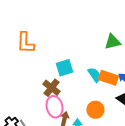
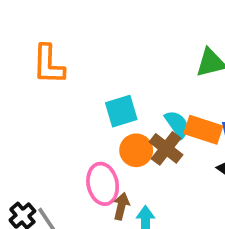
brown cross: (51, 88) -> (166, 148), moved
orange circle: (95, 110) -> (136, 150), moved

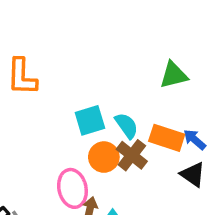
cyan semicircle: (177, 124) -> (127, 126), moved

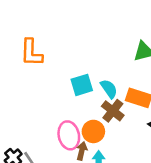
orange circle: (104, 157) -> (93, 131), moved

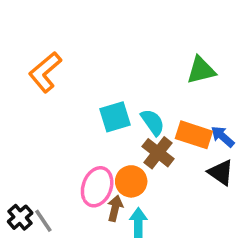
orange L-shape: (31, 53) -> (45, 72), turned 48
pink ellipse: (69, 135) -> (97, 187), turned 32

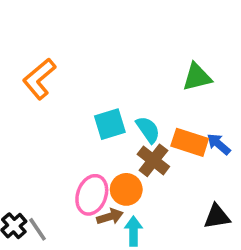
black triangle: (221, 172) -> (217, 217), moved, turned -44
brown arrow: (115, 208) -> (110, 217), turned 60

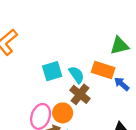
green triangle: (197, 77) -> (119, 46), moved
orange rectangle: (190, 142) -> (103, 70), moved

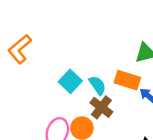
cyan square: (52, 71) -> (70, 81), turned -30

